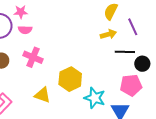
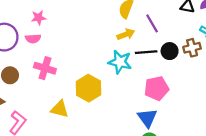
pink star: (21, 12) -> (39, 18), moved
black circle: (142, 64) -> (170, 51), moved
cyan star: (95, 98) -> (120, 62), moved

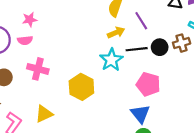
cyan star: (120, 62) -> (111, 60), turned 30
pink pentagon: (157, 88) -> (148, 84), turned 30
yellow triangle: (60, 109) -> (44, 114), moved, turned -36

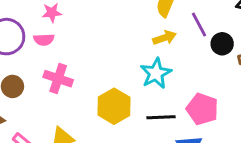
black circle: (160, 47) -> (222, 44), moved
black line: (137, 49) -> (161, 117), moved

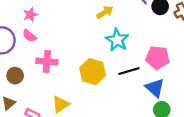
yellow arrow: (165, 38) -> (105, 12), moved
pink semicircle: (44, 40) -> (29, 36), turned 56

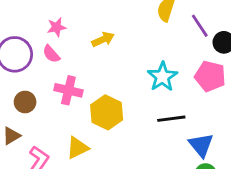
yellow arrow: (105, 12) -> (103, 39), moved
pink pentagon: (158, 58) -> (210, 76), moved
yellow hexagon: (93, 72) -> (107, 112), moved

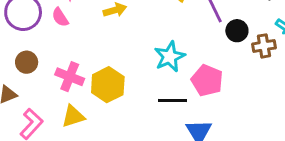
pink pentagon: (210, 76) -> (207, 80), moved
pink cross: (68, 90) -> (70, 77), moved

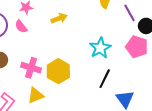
pink pentagon: (207, 80) -> (137, 47), moved
black line: (172, 101) -> (105, 79), turned -60

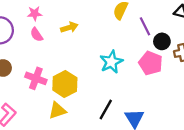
pink semicircle: (21, 26) -> (37, 35), moved
black line: (105, 79) -> (106, 110), moved
yellow triangle: (36, 95) -> (57, 110), moved

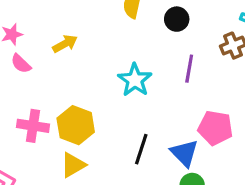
purple line: (145, 26) -> (189, 69), moved, turned 48
black circle: (162, 41) -> (177, 19), moved
pink pentagon: (151, 63) -> (215, 128), moved

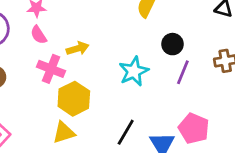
black circle: (177, 19) -> (172, 44), moved
yellow arrow: (65, 44) -> (78, 48), moved
pink cross: (33, 126) -> (51, 69), moved

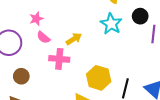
cyan star: (134, 71) -> (111, 24), moved
yellow hexagon: (74, 99) -> (99, 78), moved

